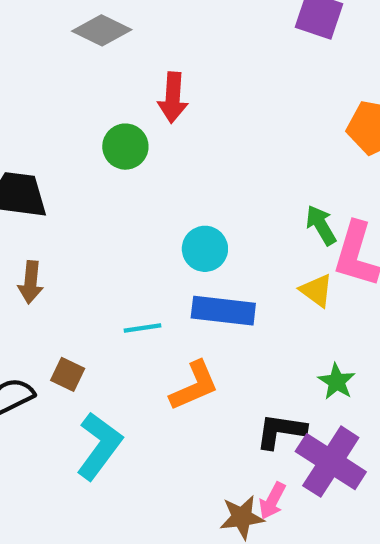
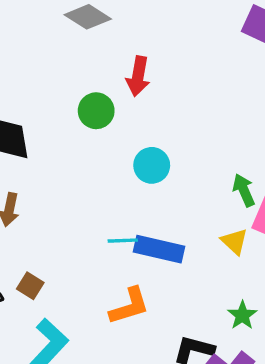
cyan circle: (205, 249) -> (152, 165), moved
cyan line: (142, 328) -> (123, 241), moved

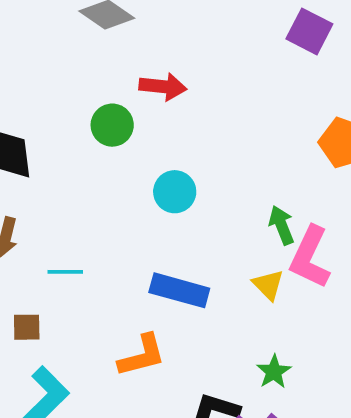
red arrow: (138, 76) -> (163, 87), turned -96
cyan line: (123, 241) -> (65, 272), moved
brown square: (30, 286) -> (27, 327), turned -35

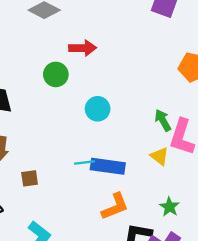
cyan line: (65, 272) -> (85, 162), moved
brown square: (27, 327) -> (30, 178), moved
orange L-shape: (142, 356) -> (115, 206), moved

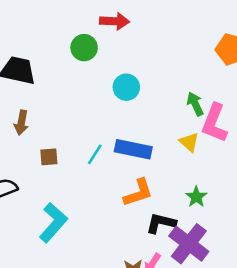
cyan line: (85, 162) -> (95, 154), moved, turned -54

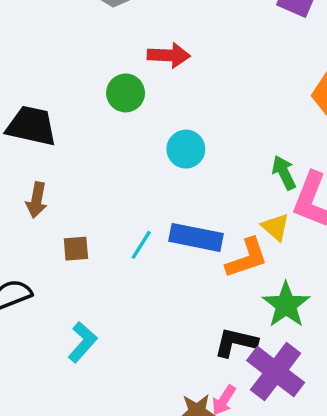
orange L-shape: (138, 193) -> (247, 258), moved
green star: (196, 197) -> (286, 305), size x1.5
cyan L-shape: (53, 223) -> (82, 342), size x0.7

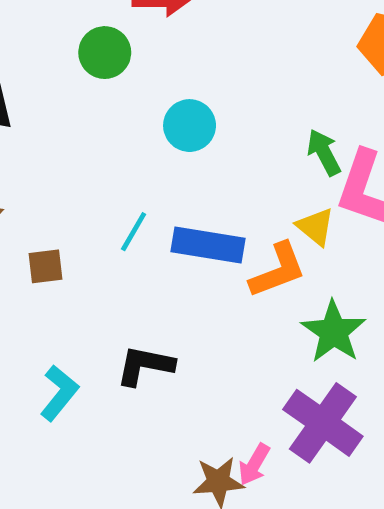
cyan line: (141, 245) -> (134, 232), moved
black L-shape: (236, 342) -> (145, 365), moved

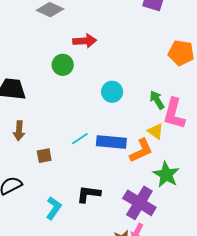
cyan circle: (190, 126) -> (112, 92), moved
cyan line: (134, 232) -> (80, 139), turned 30
purple cross: (323, 423) -> (139, 203), moved

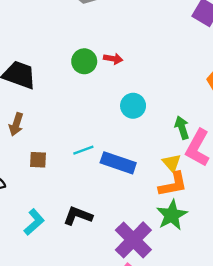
red arrow: (85, 41) -> (113, 59), moved, size x0.7
orange L-shape: (141, 151) -> (173, 184), moved

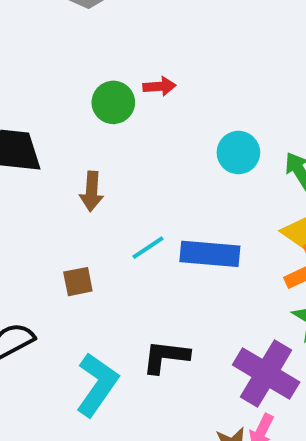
cyan circle: (133, 106) -> (238, 153), moved
brown arrow: (16, 124) -> (92, 191), moved
cyan L-shape: (34, 222) -> (97, 385), size x1.4

